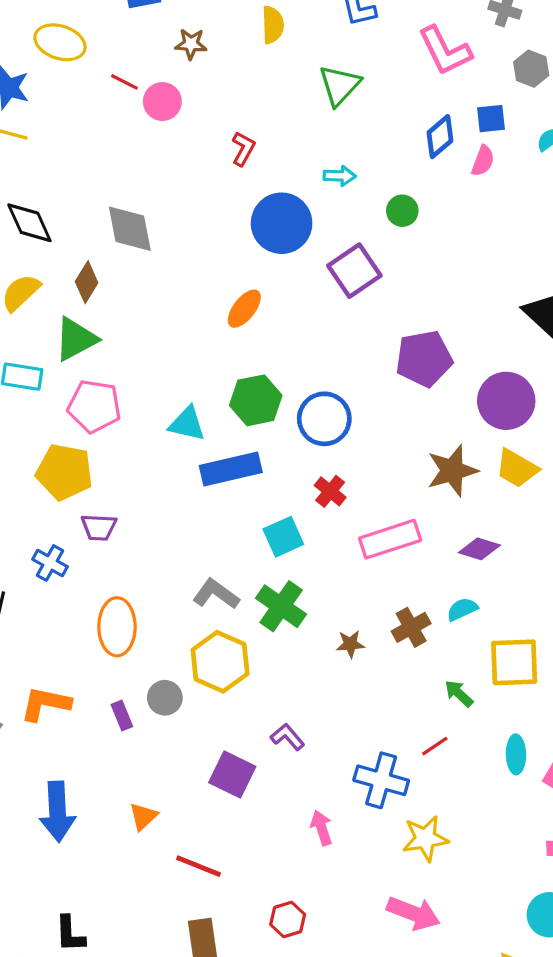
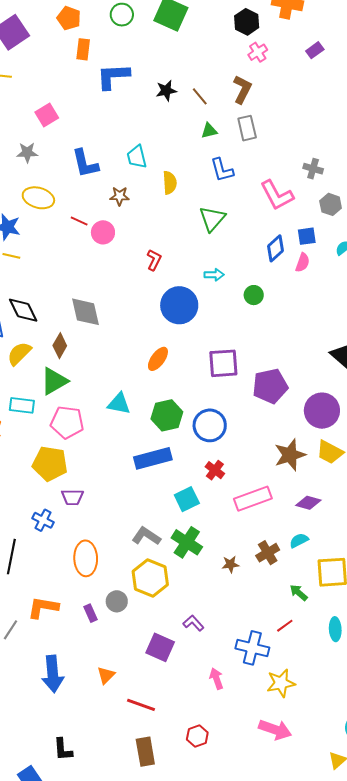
purple square: (354, 271) -> (223, 363), moved, turned 32
cyan triangle: (187, 424) -> (119, 404), moved

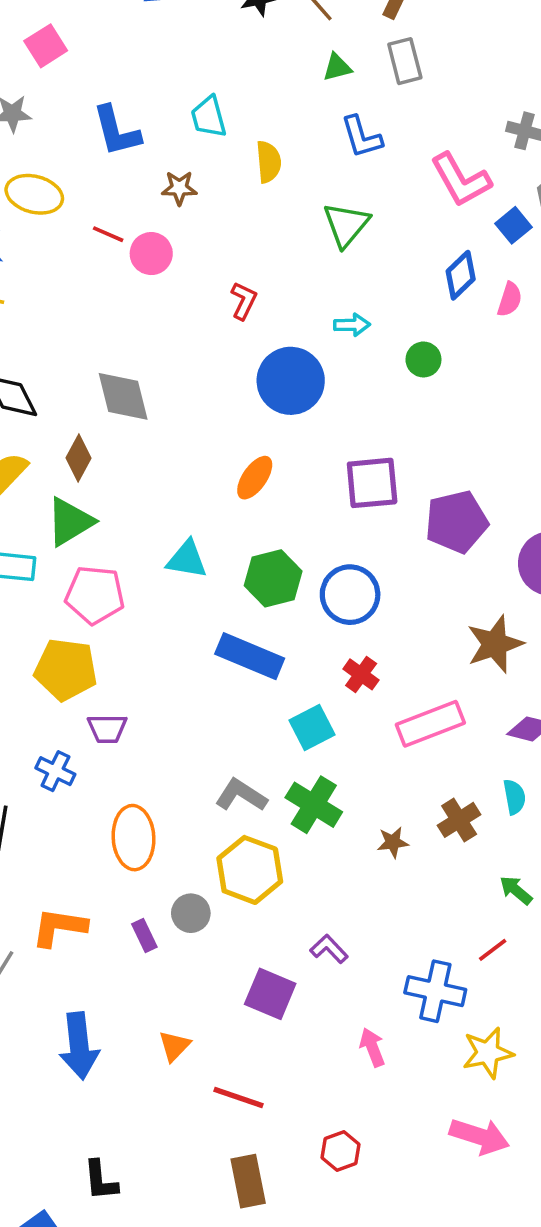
blue square: (307, 236) -> (514, 225), moved, turned -30
blue rectangle: (153, 458) -> (250, 656), turned 39
cyan semicircle: (299, 540) -> (514, 797), turned 108

